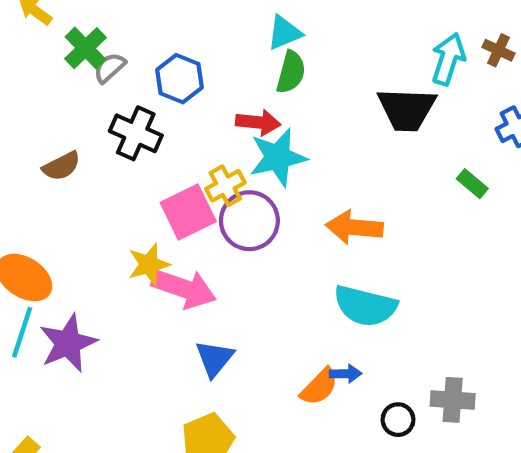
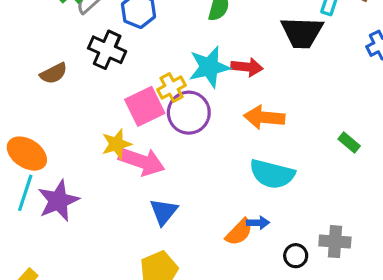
red arrow: (258, 122) -> (247, 67), moved
green rectangle: (472, 184) -> (349, 143), moved

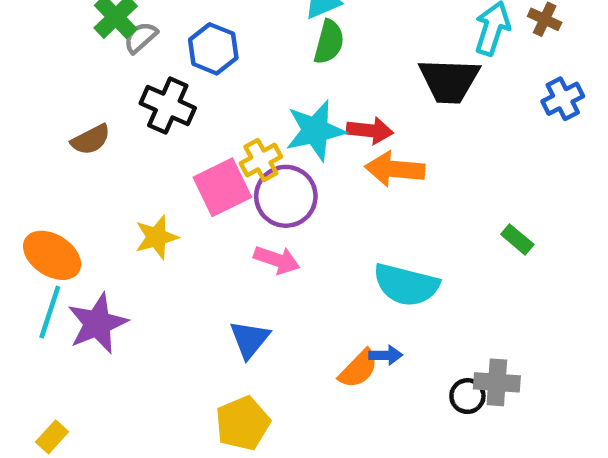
orange arrow: (264, 117) -> (395, 169), moved
yellow star: (116, 144) -> (156, 237), moved
pink arrow: (142, 161) -> (277, 260), moved, size x0.7
black circle: (296, 256) -> (467, 396), moved

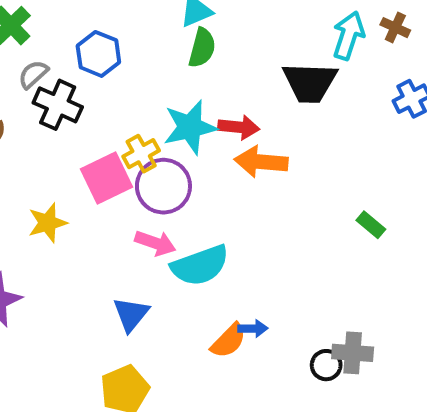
gray semicircle: (141, 37) -> (33, 74), moved
cyan semicircle: (406, 285) -> (200, 265), moved, turned -34

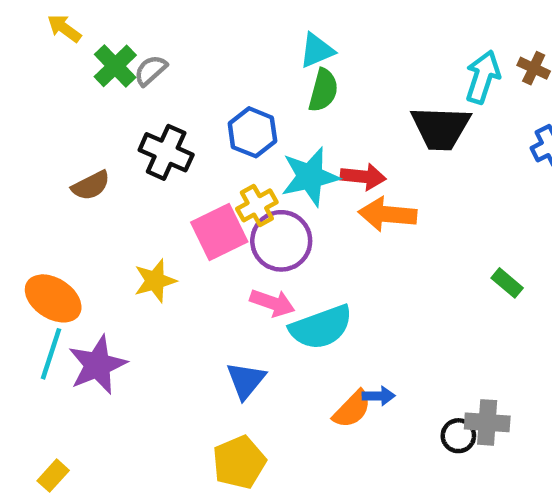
blue hexagon: (98, 54) -> (252, 132), moved
gray semicircle: (33, 74) -> (151, 70), moved

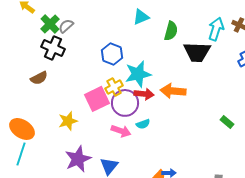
green semicircle: (323, 90) -> (171, 31), moved
black cross: (166, 152) -> (53, 48), moved
red arrow: (363, 177) -> (144, 94), moved
cyan semicircle: (321, 327) -> (143, 124), moved, size x0.5
purple star: (97, 365) -> (78, 159), moved

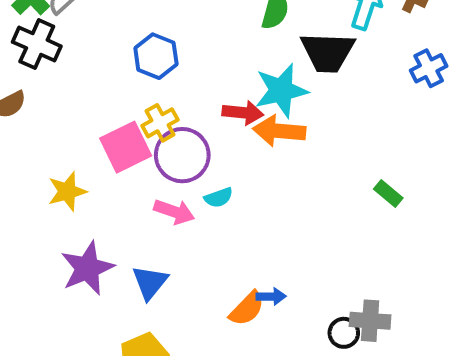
cyan star: (138, 74) -> (281, 90), moved
red arrow: (144, 94) -> (243, 113), moved

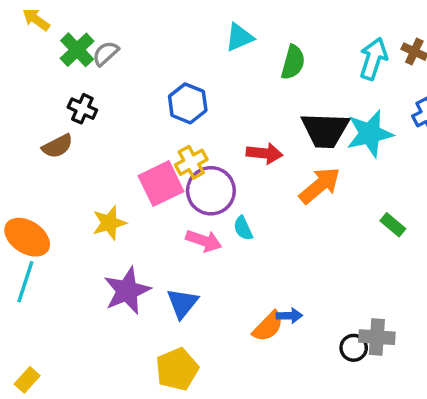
black cross: (37, 44) -> (82, 109), moved, size x0.7
black trapezoid: (328, 52) -> (325, 130), moved
cyan star: (281, 90) -> (370, 134), moved
orange arrow: (279, 131) -> (320, 185), moved, turned 135
cyan semicircle: (219, 198) -> (243, 228), turned 85

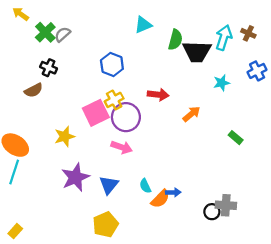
black trapezoid: (325, 130) -> (197, 52), moved
cyan star: (370, 134) -> (222, 83), size x0.6
orange arrow: (320, 185) -> (191, 114), size x0.7
cyan semicircle: (243, 228) -> (145, 186), moved

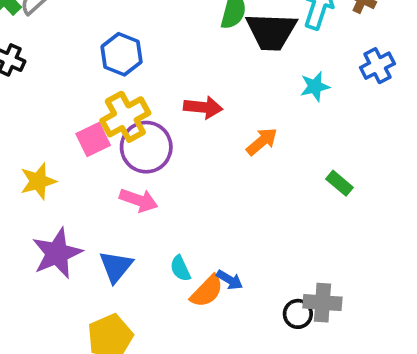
yellow cross: (114, 100) -> (125, 117), size x1.4
pink square: (96, 113) -> (93, 140), size x0.7
blue arrow: (173, 192) -> (230, 280), turned 32

